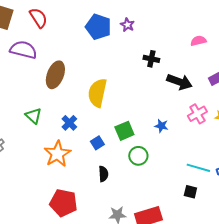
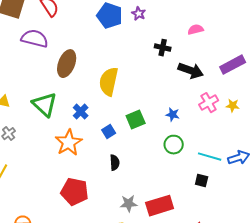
pink semicircle: (198, 41) -> (196, 30), moved
green triangle: (33, 116) -> (45, 105), size x1.5
green circle: (138, 156) -> (174, 145), moved

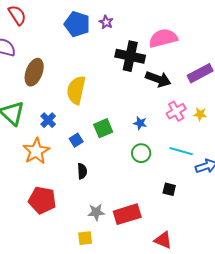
pink semicircle: (196, 30) -> (163, 38), size x1.8
black cross: (163, 48) -> (130, 56), size x1.8
cyan line: (210, 157) -> (181, 151), moved

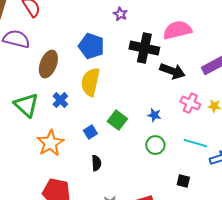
blue pentagon: (77, 24) -> (91, 46), moved
pink cross: (176, 111) -> (190, 103), turned -36
blue cross: (48, 120) -> (60, 100), moved
green square: (103, 128) -> (117, 120), turned -30

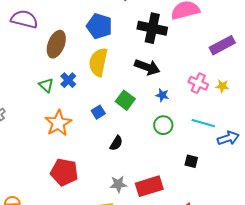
black arrow: (172, 71) -> (147, 67), moved
green triangle: (26, 105) -> (46, 85), moved, size x0.6
black semicircle: (96, 163) -> (116, 143), moved, turned 35

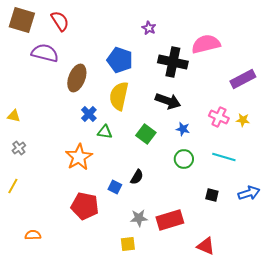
green triangle: (46, 85) -> (105, 132), moved, turned -35
blue square: (98, 112) -> (115, 187), moved, turned -32
blue arrow: (228, 138) -> (249, 193), moved

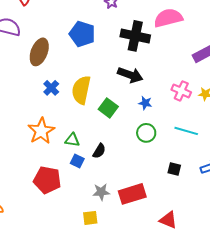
yellow semicircle: (119, 96) -> (81, 90), moved
green triangle: (105, 132) -> (72, 140), moved

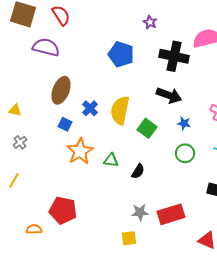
brown ellipse: (39, 52) -> (61, 90), moved
blue square: (77, 161) -> (65, 124), moved
red pentagon: (47, 180) -> (63, 210), moved

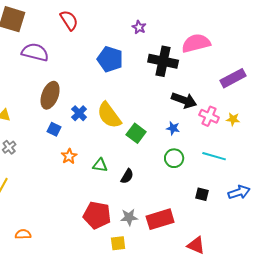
red semicircle: (61, 15) -> (69, 20), moved
black arrow: (169, 95) -> (184, 100), moved
yellow semicircle: (120, 110) -> (109, 115), turned -48
orange star: (80, 151) -> (69, 156), size x0.6
red pentagon: (63, 210) -> (97, 215), moved

